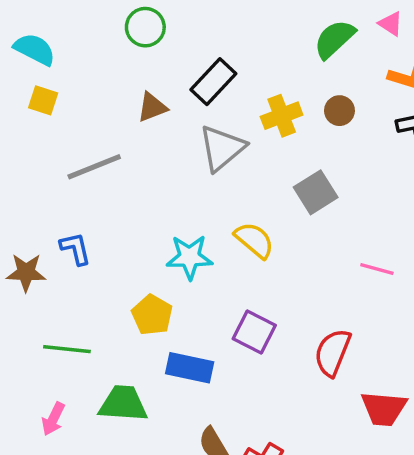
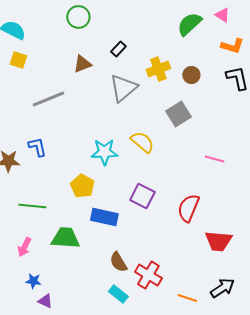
black rectangle: (213, 82) -> (118, 49), size x0.6
brown circle: (339, 111) -> (191, 75), moved

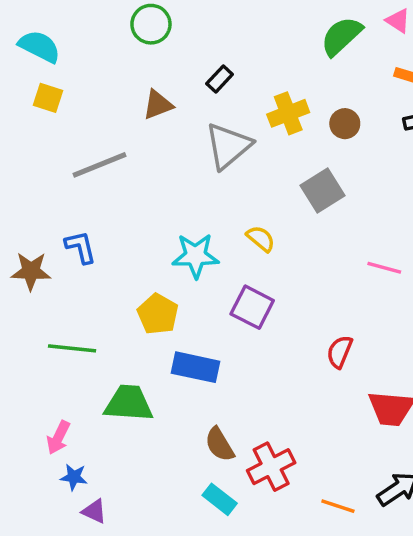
yellow semicircle: (142, 142) -> (261, 239), size x0.7
purple square: (142, 196) -> (252, 307), moved
red semicircle: (188, 208) -> (340, 352), size x0.7
pink arrow: (24, 247) -> (58, 438), moved
red cross: (148, 275) -> (271, 467), turned 32

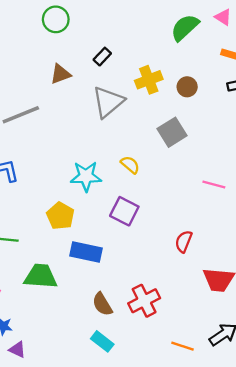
red cross: (271, 467) -> (144, 301), moved

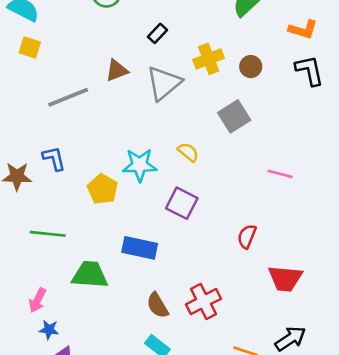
brown triangle: (60, 74) -> (117, 70), moved
yellow pentagon: (60, 216) -> (103, 189), moved

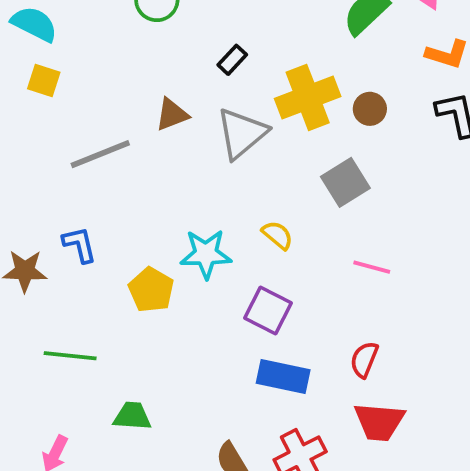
yellow cross: (209, 59) -> (308, 98), size x1.4
pink line: (280, 174) -> (372, 267), moved
blue rectangle: (140, 248) -> (283, 377), moved
green trapezoid: (90, 275) -> (132, 416), size x0.7
red trapezoid: (285, 279) -> (379, 422), moved

